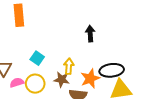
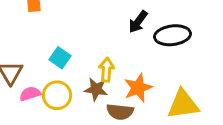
black arrow: (90, 34) -> (138, 22), turned -140
black ellipse: (112, 70) -> (173, 35), moved

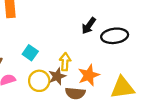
brown star: (96, 89) -> (57, 76), turned -30
yellow circle: (57, 95) -> (39, 81), moved

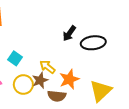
yellow arrow: (65, 62) -> (47, 67), turned -56
yellow triangle: (122, 88) -> (101, 91), turned -35

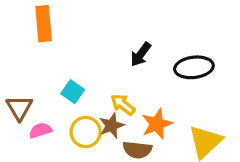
black arrow: (69, 33) -> (141, 54), moved

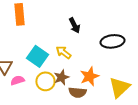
black arrow: (141, 54) -> (74, 25), moved, turned -63
cyan square: (73, 92) -> (37, 56), size x1.5
yellow arrow: (123, 105) -> (63, 52), moved

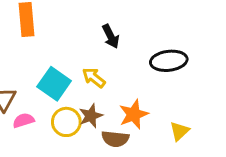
yellow triangle: (119, 87) -> (179, 131), size x0.6

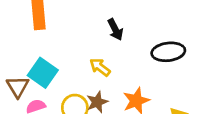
cyan square: (54, 84) -> (43, 73), moved

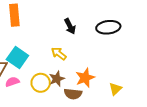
black ellipse: (168, 52) -> (108, 27), moved

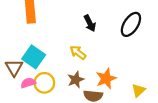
black ellipse: (108, 27) -> (131, 24), turned -50
yellow circle: (41, 83) -> (44, 83), moved

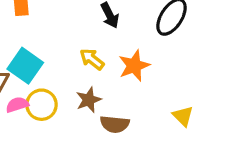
orange star: (106, 79) -> (134, 66), moved
yellow triangle: (139, 90) -> (183, 116), turned -32

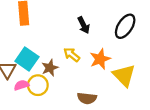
brown star: (89, 100) -> (50, 68), moved
yellow triangle: (183, 116) -> (124, 75), moved, size x1.6

